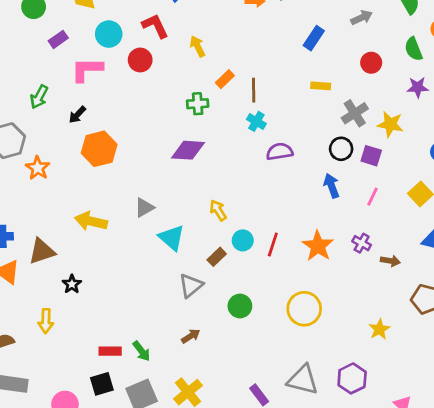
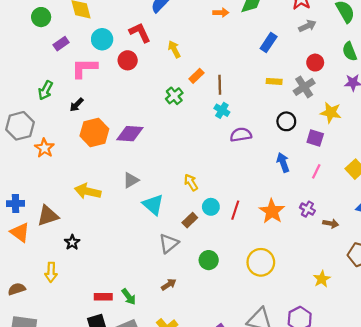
green cross: (198, 104) -> (174, 96), turned -35
gray cross: (355, 113) -> (304, 87), moved
black circle: (341, 149) -> (286, 121), moved
purple diamond: (188, 150) -> (130, 134), moved

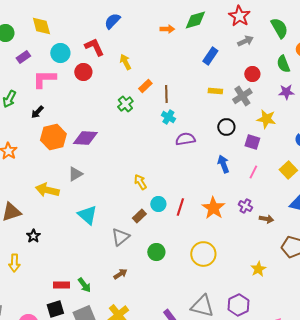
gray triangle: (131, 180) -> (75, 174), moved
cyan triangle: (153, 205) -> (87, 215), moved

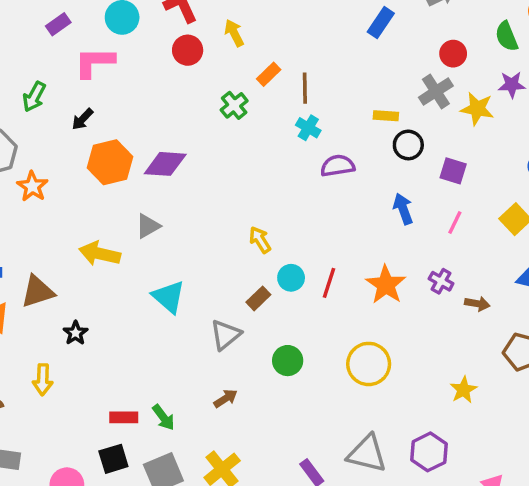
red circle: (83, 72) -> (188, 50), moved
yellow rectangle: (215, 91) -> (386, 116), moved
yellow star: (266, 119) -> (477, 109), moved

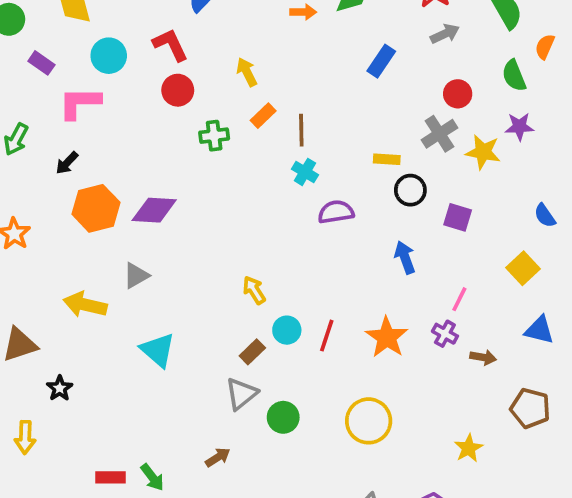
purple rectangle: (58, 24) -> (41, 63), turned 70
yellow arrow: (234, 33) -> (247, 72), moved
green cross: (234, 105) -> (214, 136), moved, turned 32
pink line: (455, 223) -> (459, 299), moved
gray triangle: (226, 335) -> (241, 394), moved

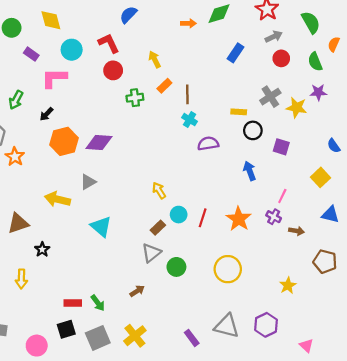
red circle: (458, 94) -> (281, 58), moved

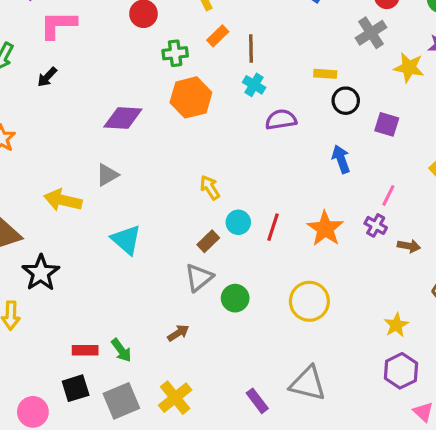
gray cross: (270, 97) -> (371, 33), moved
orange hexagon: (64, 141) -> (191, 97), moved
black star: (42, 249) -> (41, 273), size x1.6
purple hexagon: (266, 325) -> (401, 371), moved

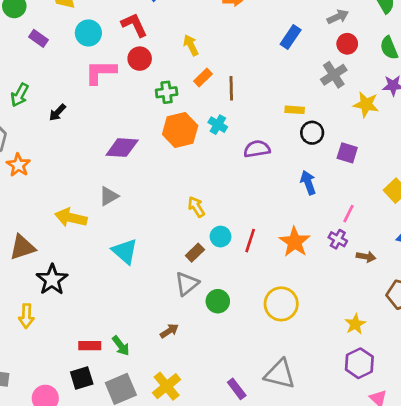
pink L-shape: (58, 25) -> (101, 72), moved
cyan cross: (254, 85) -> (218, 125), moved

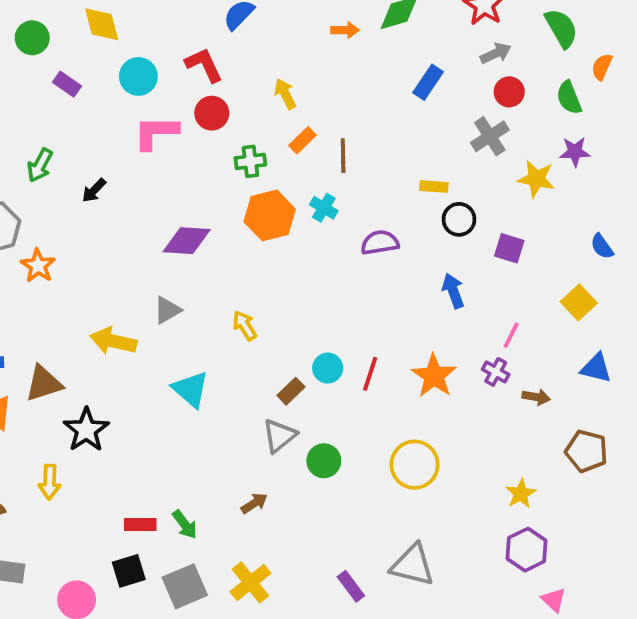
yellow arrow: (196, 207) -> (245, 326), moved

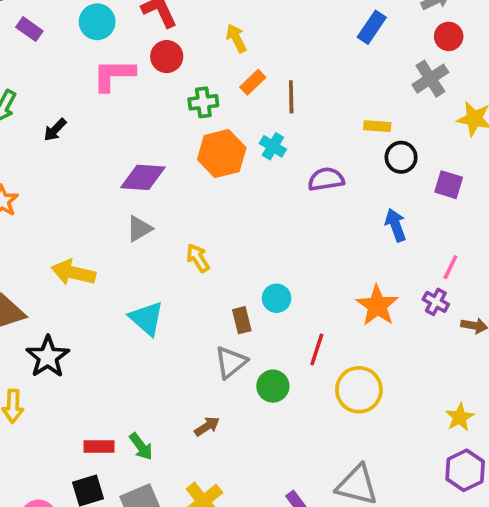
gray triangle: (167, 310) -> (139, 229), moved
red line: (370, 374) -> (317, 349), moved
brown rectangle: (291, 391) -> (242, 320), turned -60

